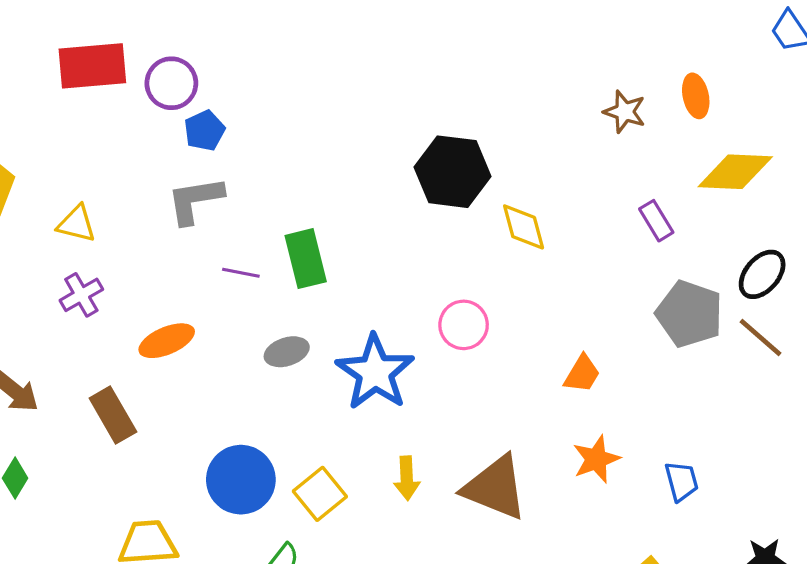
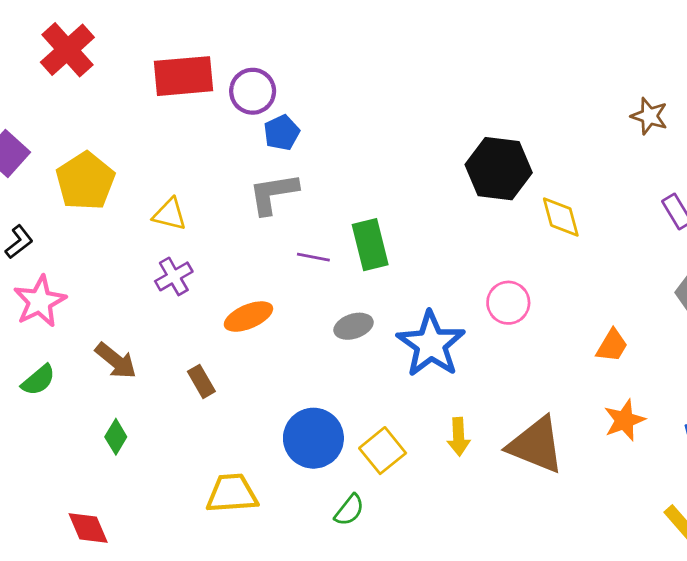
brown rectangle: (113, 415) -> (201, 381), size x0.7

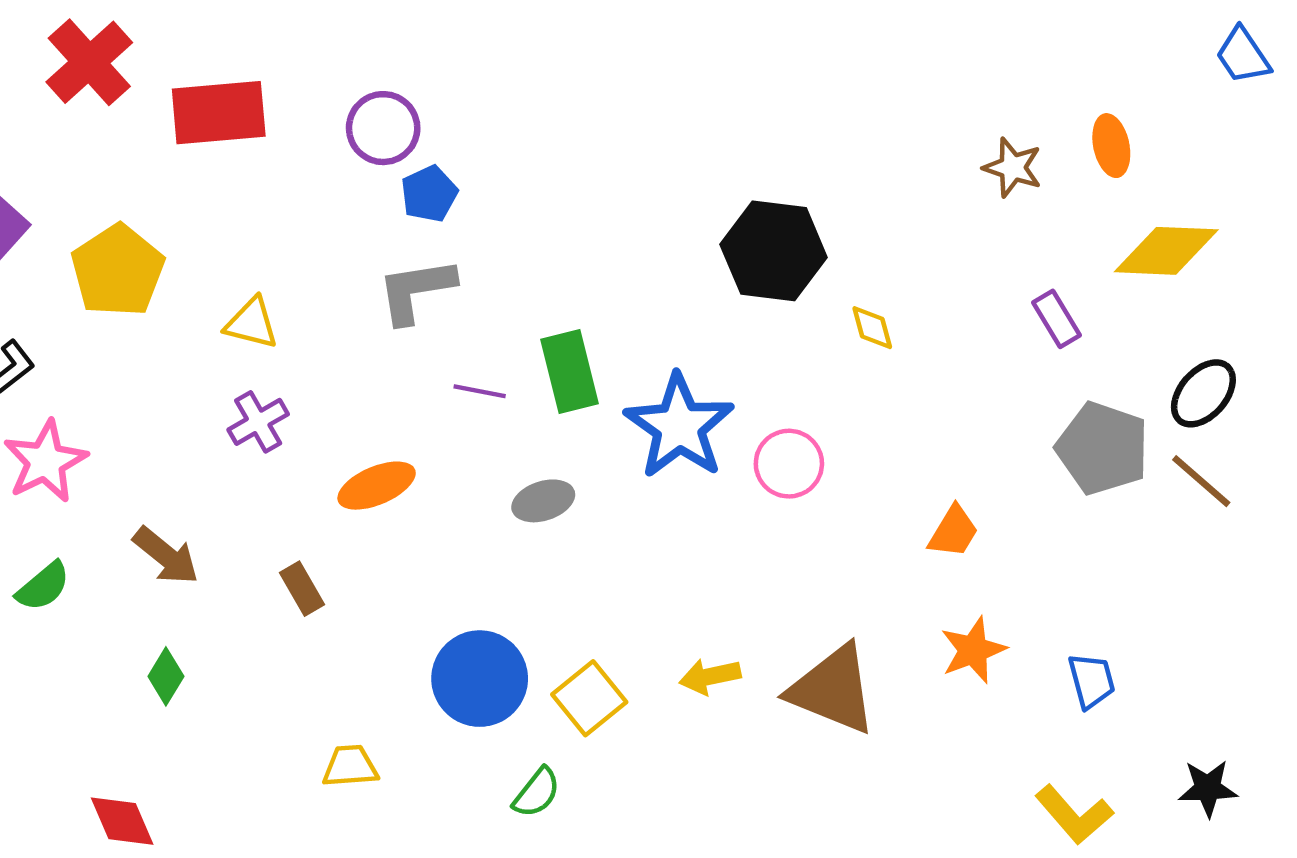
red rectangle: (183, 76) -> (219, 113), moved
yellow diamond: (561, 217) -> (872, 328), size x0.7
blue star: (431, 344) -> (679, 426), moved
yellow arrow: (459, 437) -> (710, 676), turned 81
yellow trapezoid: (232, 493) -> (350, 766), size x0.7

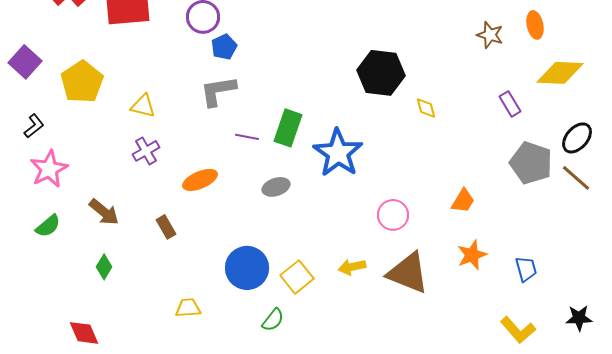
green rectangle: (570, 371) -> (288, 128), turned 33
pink circle: (789, 464) -> (393, 215), moved

